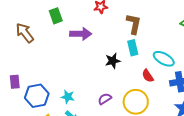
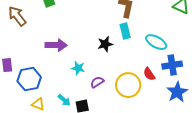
purple arrow: (81, 34) -> (56, 45), moved
red semicircle: (148, 76) -> (149, 74), moved
cyan star: (68, 97) -> (78, 68), moved

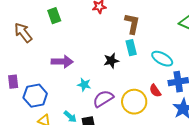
purple semicircle: (97, 82) -> (103, 99), size x1.5

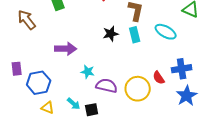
cyan ellipse: (162, 59) -> (166, 32), moved
black star: (111, 61) -> (111, 34), moved
purple semicircle: (103, 99) -> (107, 86), turned 45

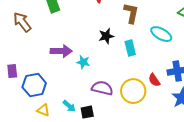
cyan rectangle: (135, 35) -> (130, 48), moved
cyan star: (88, 72) -> (83, 62), moved

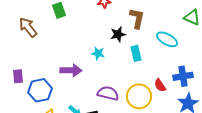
black star: (106, 36) -> (118, 34), moved
purple arrow: (61, 51) -> (71, 70), moved
cyan star: (83, 62) -> (98, 53), moved

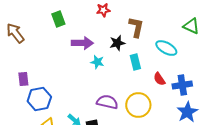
brown arrow: (28, 27) -> (15, 33), moved
purple arrow: (71, 70) -> (82, 43), moved
purple rectangle: (18, 76) -> (23, 79), moved
red semicircle: (160, 85) -> (159, 79), moved

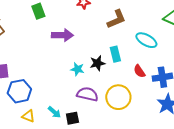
brown L-shape: (136, 27) -> (116, 19), turned 55
black star: (117, 43) -> (97, 63), moved
cyan star: (97, 62) -> (77, 69), moved

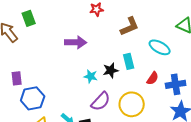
green rectangle: (38, 11) -> (29, 18), moved
red semicircle: (139, 71) -> (153, 78), turned -112
purple semicircle: (87, 94) -> (101, 101), turned 120

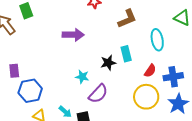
cyan ellipse: (160, 47) -> (157, 40), turned 50
cyan star: (91, 76) -> (82, 77), moved
yellow circle: (132, 104) -> (146, 97), moved

